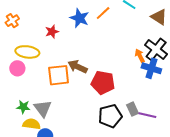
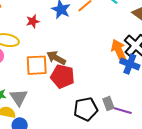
orange arrow: (140, 56) -> (119, 51), size x1.6
red pentagon: (103, 83) -> (62, 76), moved

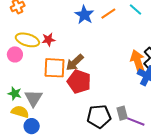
red star: (33, 21) -> (48, 40), moved
brown arrow: (56, 58) -> (75, 62), turned -78

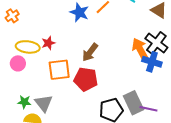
brown arrow: (75, 62) -> (90, 52), moved
gray rectangle: (122, 113) -> (133, 103), size x1.6

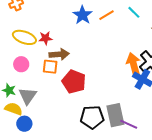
brown arrow: (90, 52) -> (59, 54), moved, turned -144
pink circle: (18, 63) -> (21, 64), moved
orange square: (59, 70) -> (50, 67), size x0.7

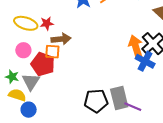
red pentagon: (74, 82) -> (43, 64), moved

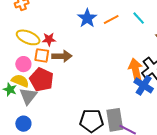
orange square: (52, 52) -> (42, 55), moved
yellow semicircle: (17, 95) -> (20, 81), moved

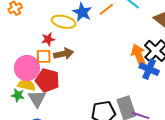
yellow ellipse: (28, 37) -> (64, 22), moved
pink circle: (23, 64) -> (27, 68), size x1.6

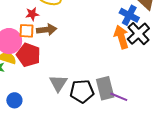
blue cross: (149, 69) -> (129, 15), moved
gray triangle: (37, 99) -> (58, 83), moved

